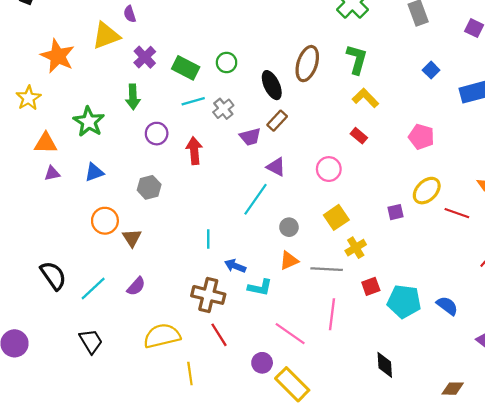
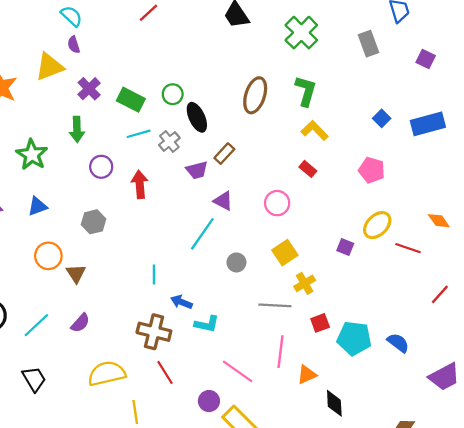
blue square: (431, 70) -> (382, 118), moved
black ellipse: (272, 85) -> (197, 117), moved
purple square: (396, 212) -> (345, 247), turned 35
orange triangle: (289, 261) -> (307, 375), moved

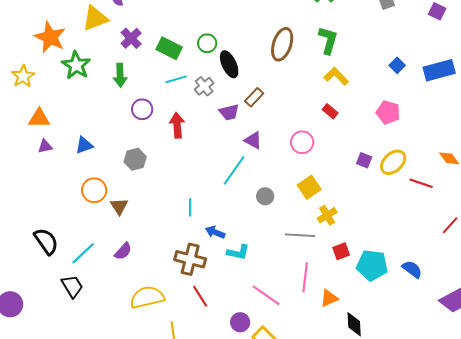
green star: (32, 155) -> (76, 65), moved
purple square: (345, 247) -> (364, 160), moved
black trapezoid: (34, 379) -> (72, 286), moved

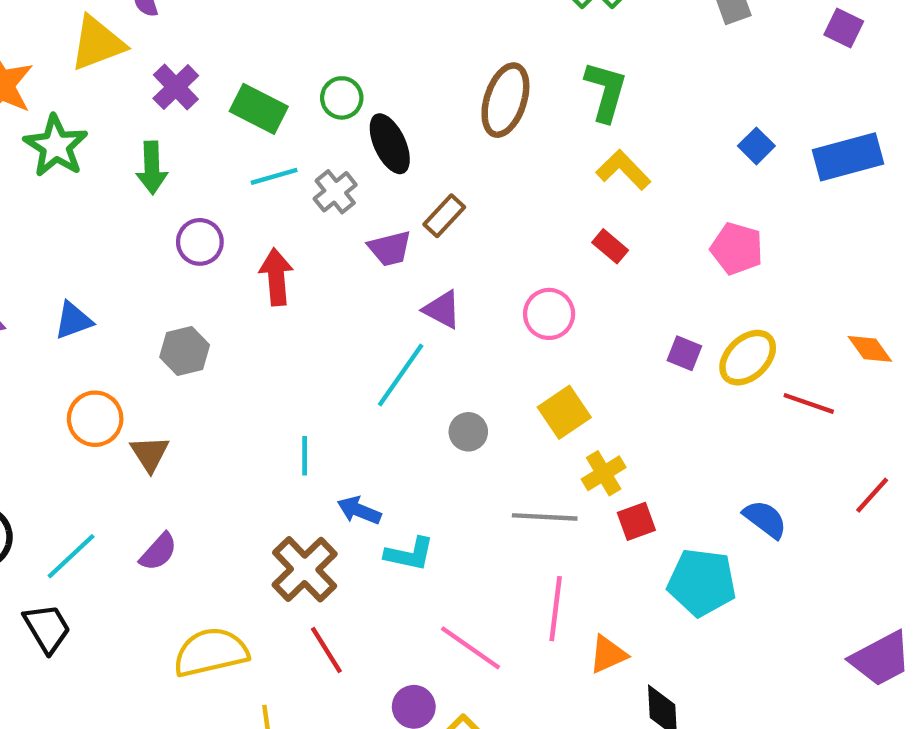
red square: (341, 251) -> (636, 521), moved
brown cross: (190, 259) -> (305, 569), turned 32
blue semicircle: (412, 269) -> (765, 519), moved

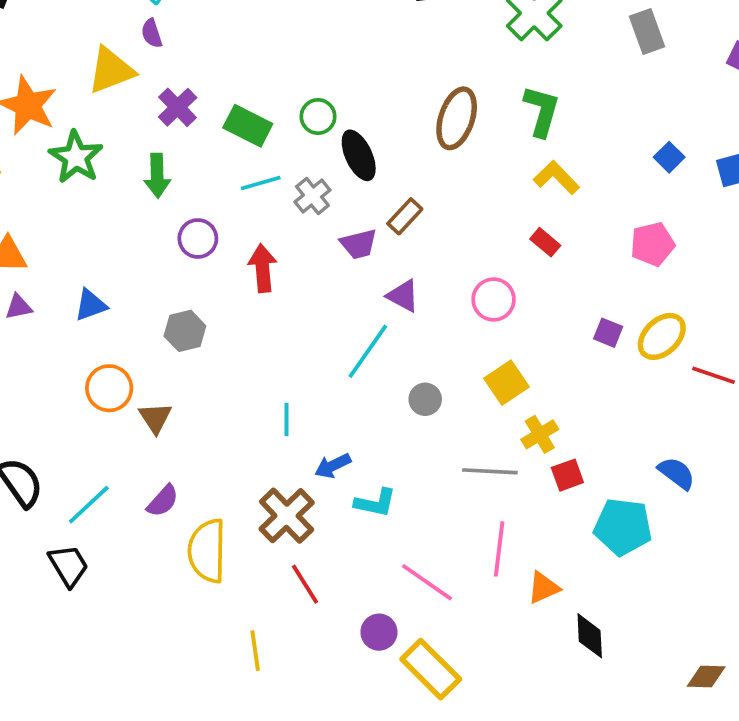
pink pentagon: (737, 248) -> (652, 244), turned -30
blue arrow: (359, 510) -> (333, 466), turned -48
yellow semicircle: (211, 652) -> (207, 551), moved, turned -76

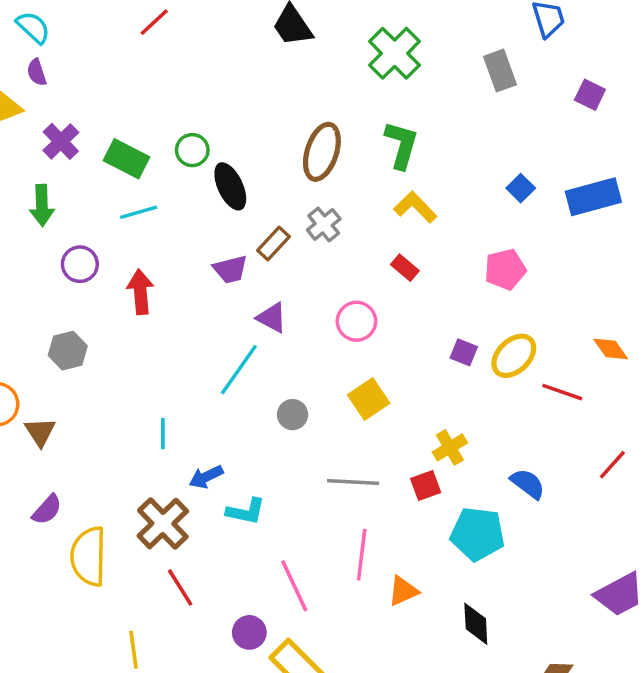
gray cross: (312, 196) -> (324, 224), moved
yellow cross: (540, 434) -> (450, 447), moved
pink line: (427, 582) -> (294, 586), turned 30
black diamond: (590, 636) -> (476, 624), moved

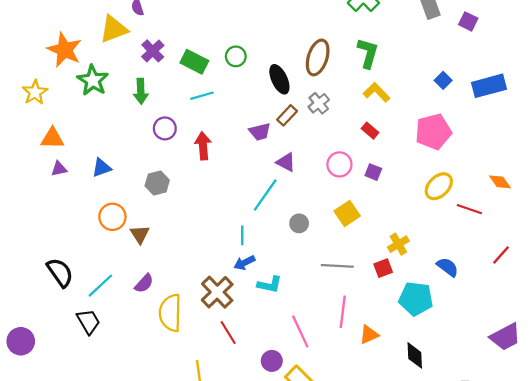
purple square: (590, 95) -> (468, 21), moved
black ellipse: (230, 186) -> (279, 79), moved
pink pentagon: (505, 269) -> (433, 132), size x1.4
purple square: (464, 352) -> (373, 172), moved
cyan line: (163, 434) -> (242, 235), moved

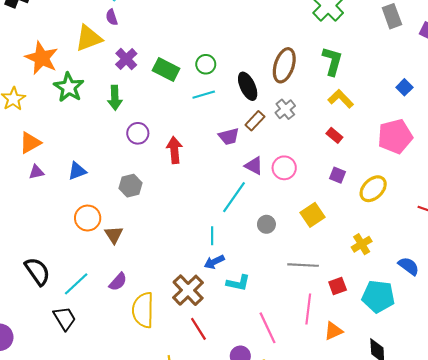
cyan line: (202, 96) -> (204, 95), moved
orange triangle: (52, 138) -> (30, 143), turned -30
pink circle: (339, 164) -> (284, 168), moved
yellow ellipse: (439, 186) -> (373, 189), moved
red square: (383, 268) -> (338, 286), moved

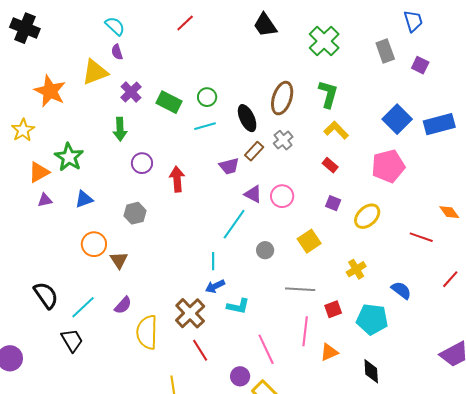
green star: (69, 87) -> (69, 157), moved
blue square: (404, 87) -> (397, 119), size x1.8

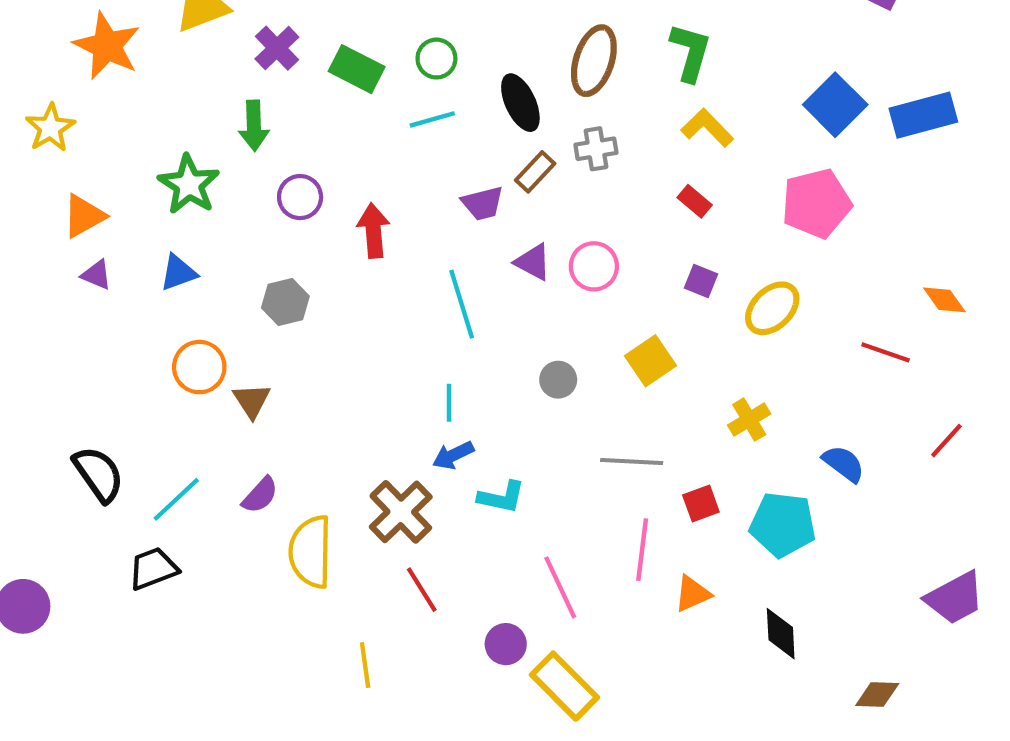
gray cross: (283, 140) -> (596, 149), turned 30
green star: (69, 157) -> (189, 184), moved
purple triangle: (45, 200) -> (96, 275), turned 35
cyan line: (234, 224) -> (462, 304), moved, turned -52
black trapezoid: (72, 340) -> (153, 569), turned -80

